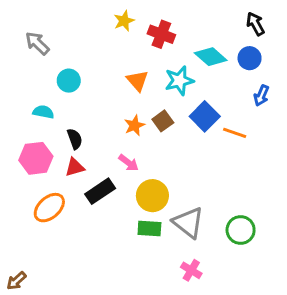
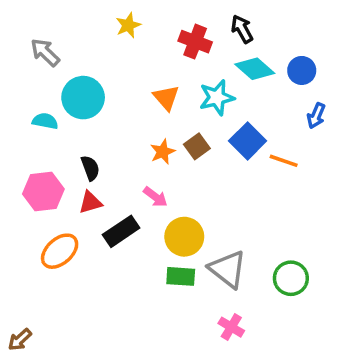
yellow star: (124, 21) -> (128, 25), moved
black arrow: (256, 24) -> (242, 29), moved
cyan circle: (69, 81) -> (83, 98), size x1.5
cyan semicircle: (43, 112) -> (45, 121), moved

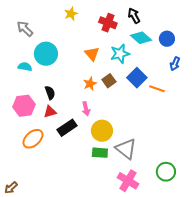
pink arrow: (155, 197) -> (86, 109), turned 40
green circle: (291, 278) -> (166, 172), moved
pink cross: (231, 327) -> (128, 181), size x1.5

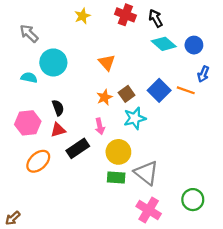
red cross: (108, 23) -> (125, 15), moved
cyan star: (120, 54) -> (135, 118), moved
orange line: (157, 89) -> (186, 90), moved

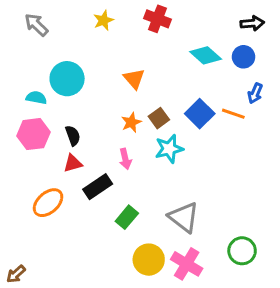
black arrow: (156, 18) -> (252, 23), moved, turned 114
gray arrow: (29, 33) -> (36, 25), moved
pink hexagon: (28, 123) -> (33, 134), moved
yellow circle: (118, 152) -> (149, 260), moved
green rectangle: (116, 177) -> (127, 217), moved, turned -54

